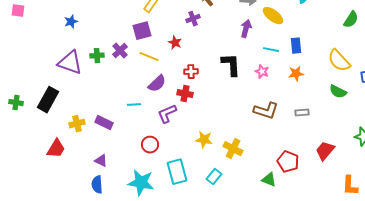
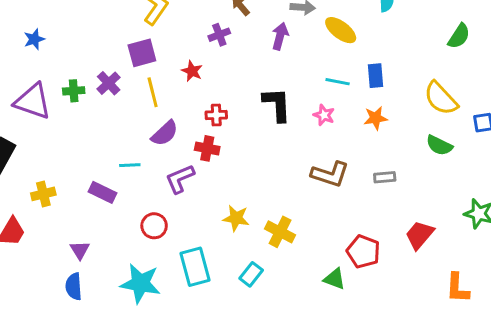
purple arrow: (246, 29) -> (280, 36), moved
yellow line: (149, 57) -> (153, 92), turned 54
purple rectangle: (104, 123) -> (103, 192), moved
purple triangle: (101, 161) -> (80, 250), turned 32

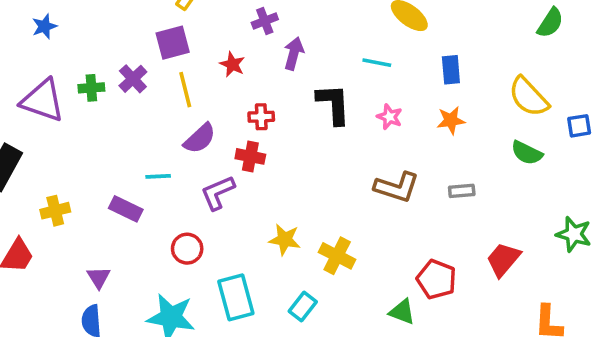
purple arrow: (280, 36) -> (294, 54), moved
cyan line: (338, 82) -> (377, 63), moved

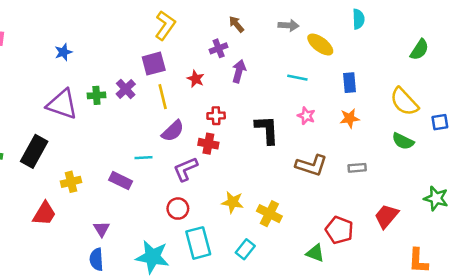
black L-shape: (333, 104) -> (267, 130), moved
red circle: (187, 249) -> (178, 209), moved

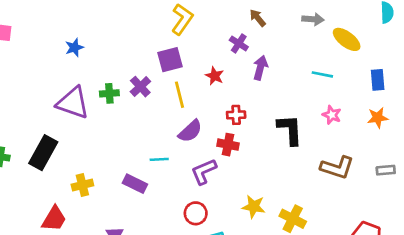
purple cross: (219, 48) -> (239, 43), turned -36

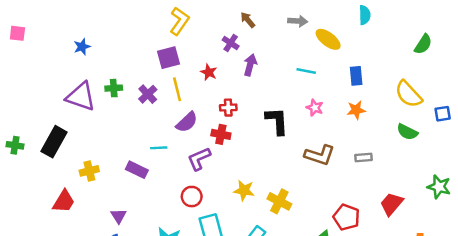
purple cross: (140, 87) -> (148, 94), moved

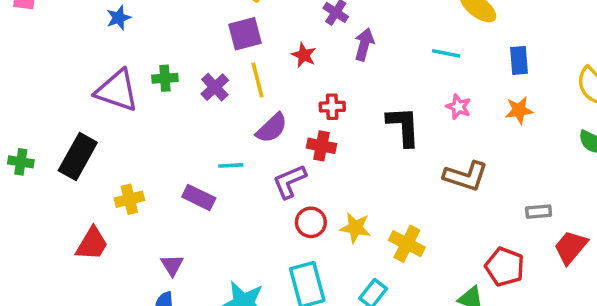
gray rectangle: (363, 158) -> (539, 212), moved
red circle: (192, 197) -> (311, 222), moved

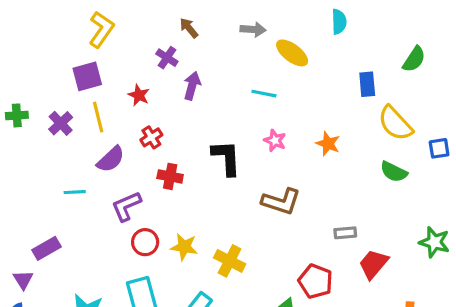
blue rectangle: (519, 60) -> (367, 84), moved
red cross: (332, 107) -> (151, 137), moved, turned -30
orange star: (519, 110) -> (328, 144), turned 30
red cross: (322, 146) -> (170, 176), moved
purple rectangle: (199, 197) -> (47, 248), moved, turned -56

